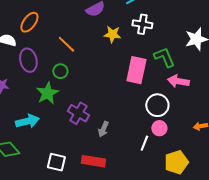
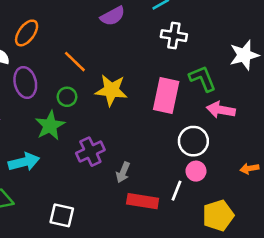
yellow star: (112, 34) -> (111, 90), moved, size x1.4
purple cross: (78, 113) -> (90, 152), turned 35
red rectangle: (93, 161) -> (143, 201), moved

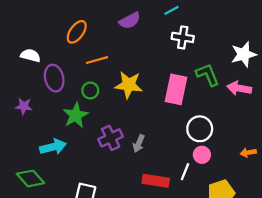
orange ellipse: (27, 33) -> (77, 32), moved
orange line: (75, 62) -> (97, 60), turned -60
pink arrow: (221, 110) -> (239, 88), moved
gray arrow: (123, 172) -> (139, 143), moved

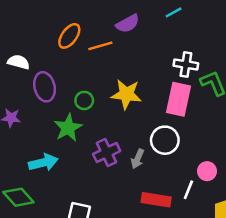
white cross: (183, 37) -> (186, 64), moved
orange line: (97, 60) -> (100, 46), moved
white circle: (200, 129) -> (165, 140), moved

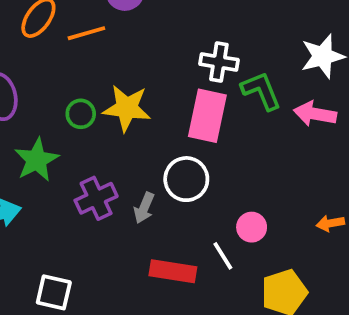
green circle: (84, 100) -> (81, 114), moved
white line: (188, 190) -> (223, 256), turned -54

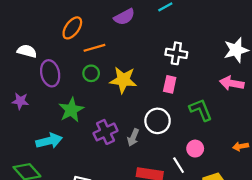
orange line: (86, 33) -> (94, 48), moved
green L-shape: (261, 91) -> (201, 110), moved
green circle: (81, 114) -> (91, 73), moved
pink rectangle: (207, 116) -> (170, 84), size x0.6

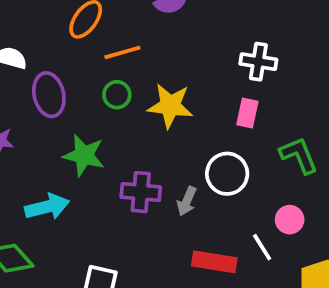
green star: (71, 110) -> (84, 155), turned -30
purple cross: (106, 132) -> (141, 192), turned 30

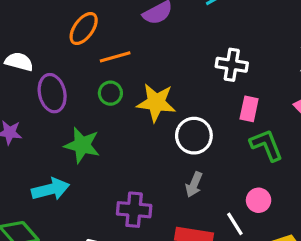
pink rectangle: (247, 113) -> (249, 109), moved
white circle: (227, 174) -> (194, 136), moved
purple cross: (141, 192) -> (134, 210), moved
gray arrow: (187, 201) -> (194, 185), moved

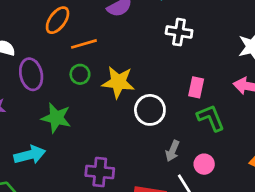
white cross: (232, 65) -> (179, 32), moved
gray arrow: (194, 185) -> (172, 151), moved

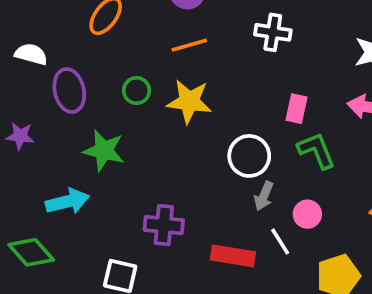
orange line: (84, 44) -> (189, 45), moved
white circle: (150, 110) -> (249, 156), moved

